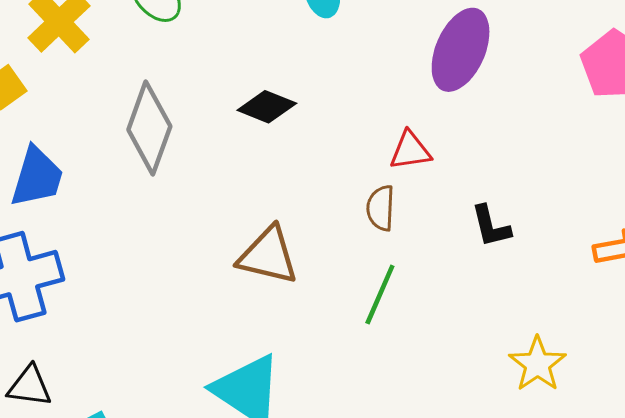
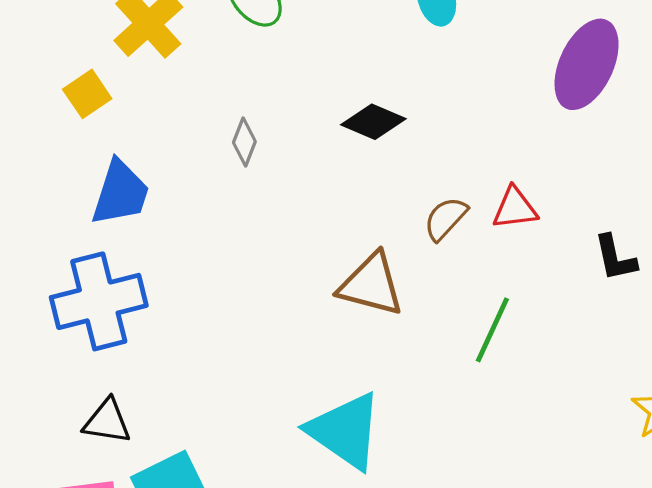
gray diamond: (149, 128) -> (244, 142), size x0.5
red triangle: (410, 151) -> (515, 208), moved
brown semicircle: (381, 208) -> (445, 219), moved, turned 39

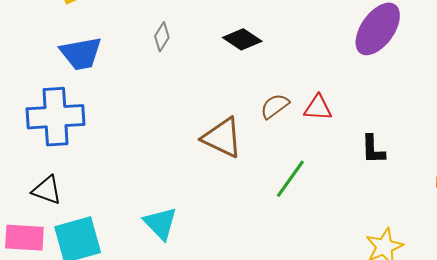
blue trapezoid: (120, 193) -> (81, 53), turned 51
cyan triangle: (345, 431) -> (160, 223), moved, size x0.7

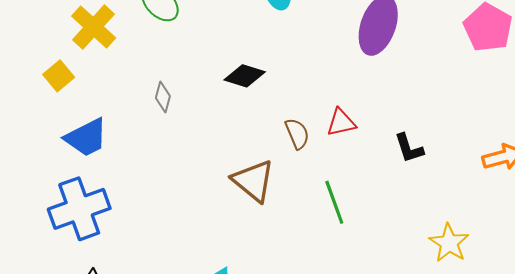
brown semicircle: (275, 106) -> (297, 134), turned 120
brown triangle: (222, 138) -> (253, 181), turned 30
green line: (290, 179) -> (334, 202), turned -39

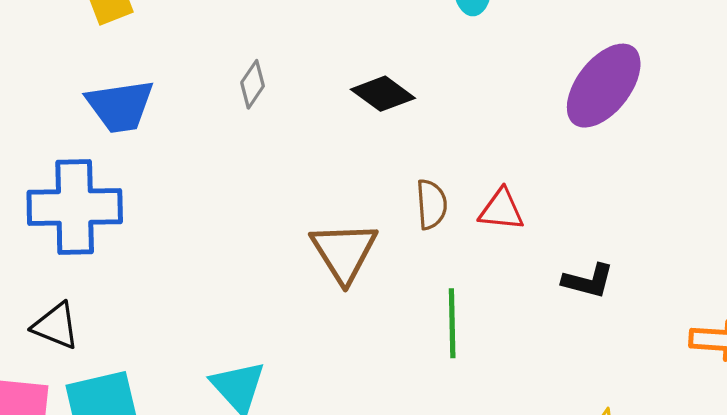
black L-shape: (409, 148) -> (588, 281), turned -76

